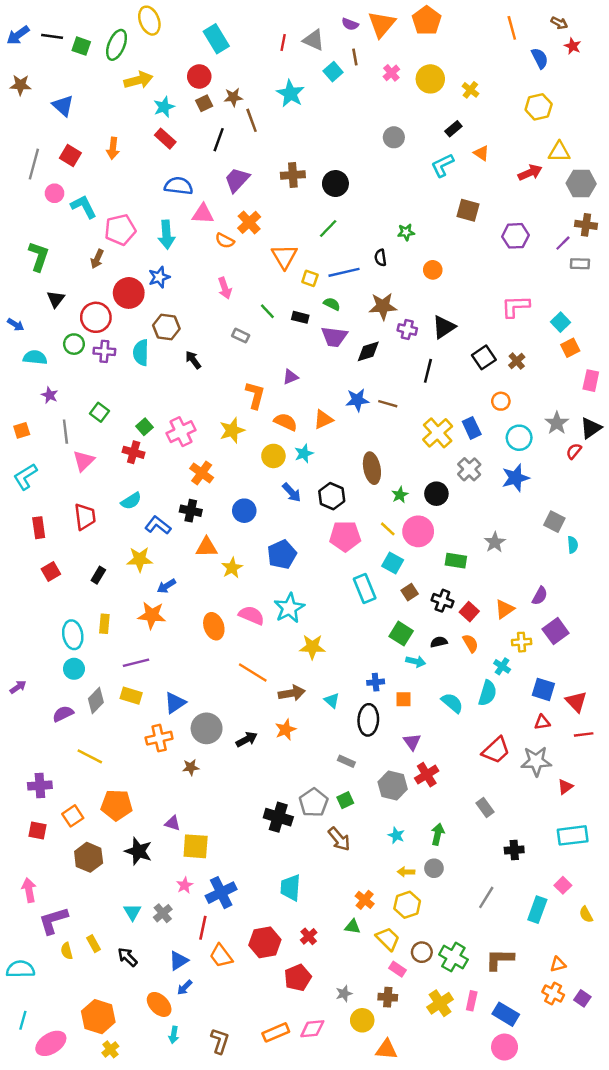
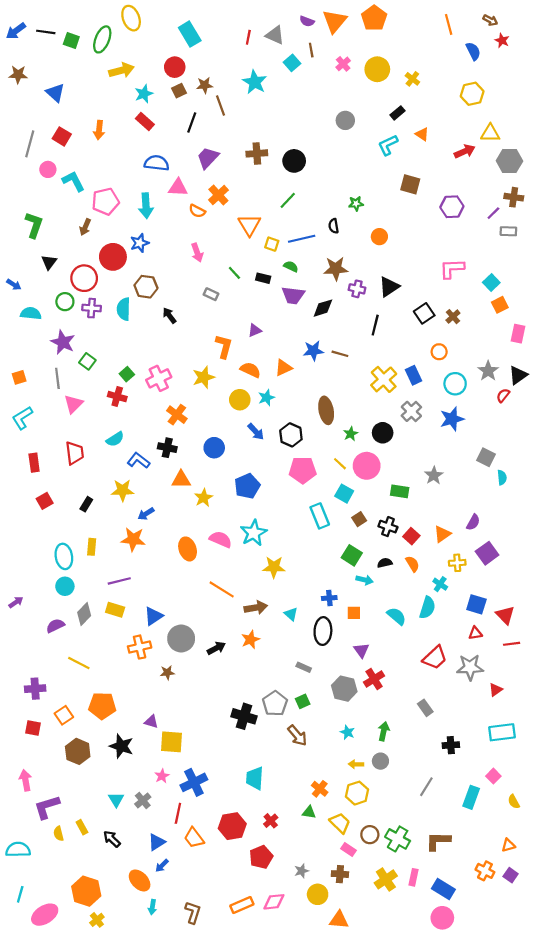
purple star: (50, 395) -> (63, 342), moved, size x1.6
orange triangle: (558, 964) -> (508, 845), moved

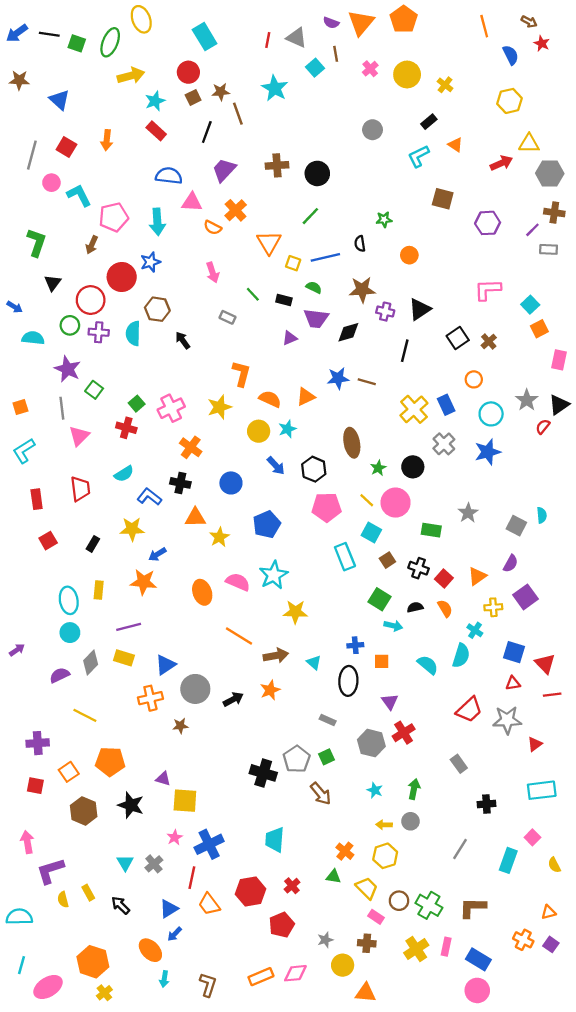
purple triangle: (255, 330) -> (290, 338), moved
gray square: (486, 457) -> (516, 526), moved

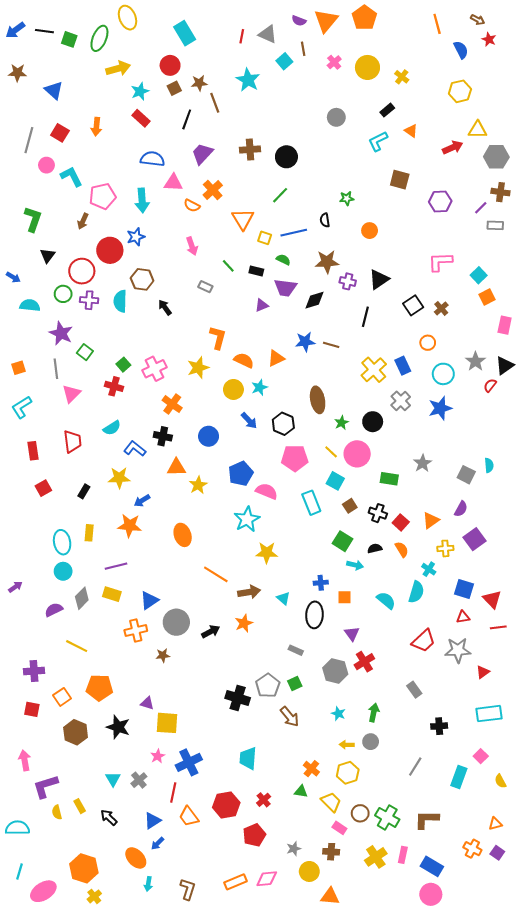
pink semicircle: (238, 582) -> (267, 491), moved

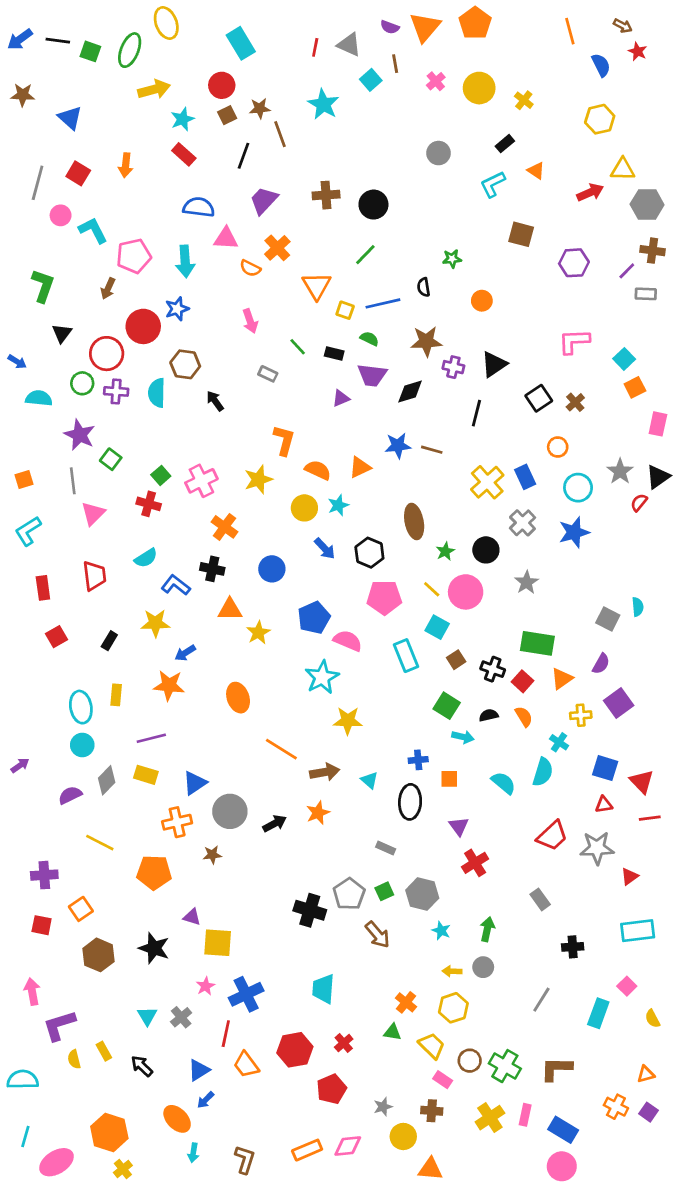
gray star: (423, 463) -> (527, 582), moved
green rectangle: (389, 479) -> (537, 643), moved, size x1.4
gray hexagon: (335, 671) -> (422, 894), moved
orange pentagon: (99, 688) -> (154, 872), moved

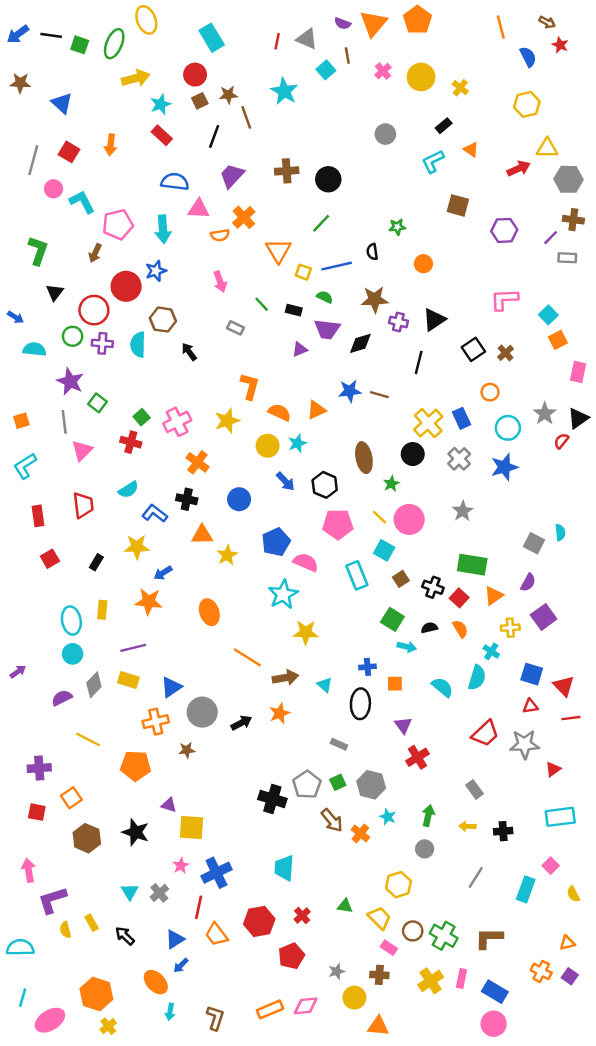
orange semicircle: (250, 268) -> (220, 235), turned -36
black circle: (486, 550) -> (413, 454), moved
yellow arrow: (452, 971) -> (467, 826), moved
orange cross: (406, 1002) -> (360, 833), moved

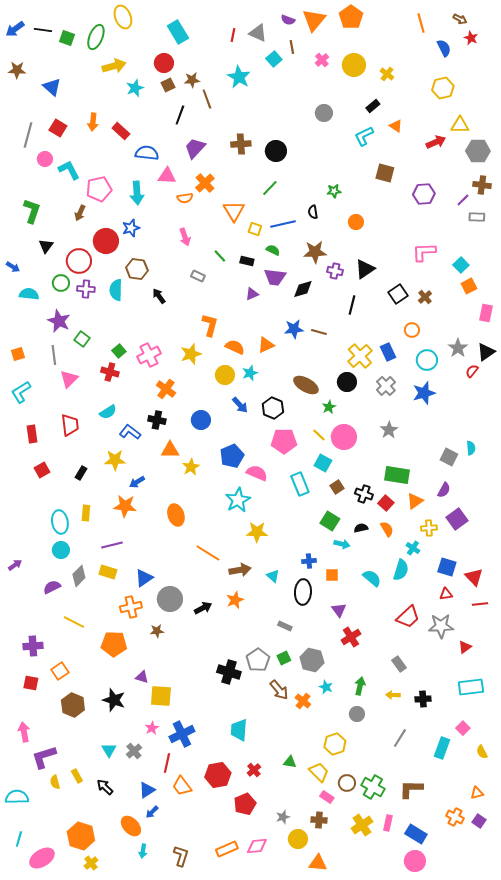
red rectangle: (162, 135) -> (121, 131), moved
brown ellipse: (364, 458) -> (306, 385), turned -50

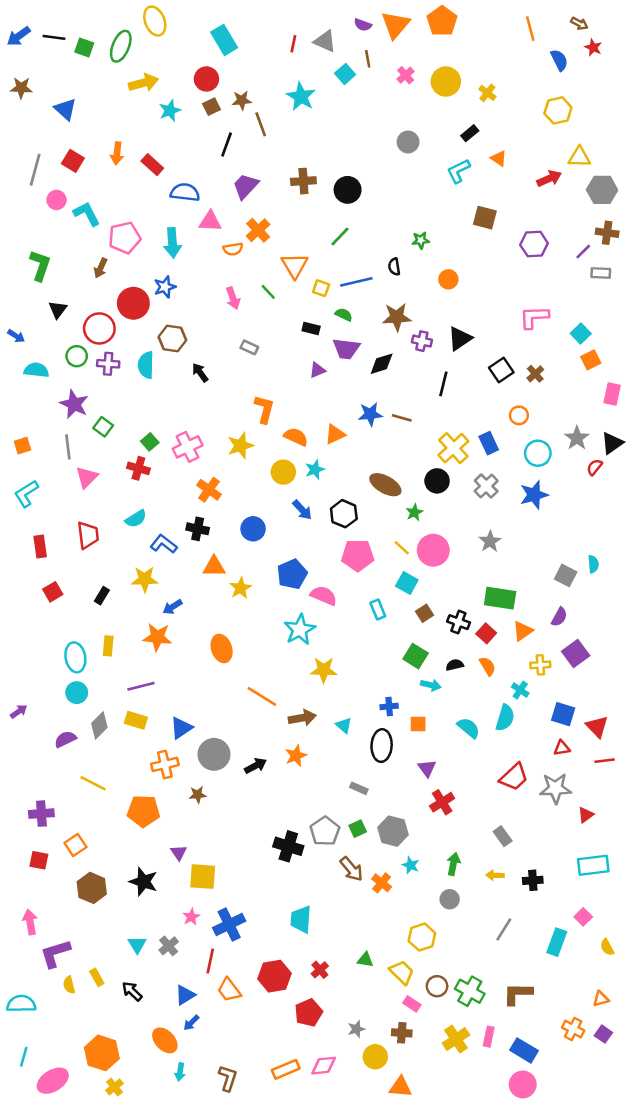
green line: (220, 256) -> (268, 292), moved
cyan rectangle: (300, 484) -> (378, 609), size x0.7
purple triangle: (142, 677) -> (179, 853), turned 40

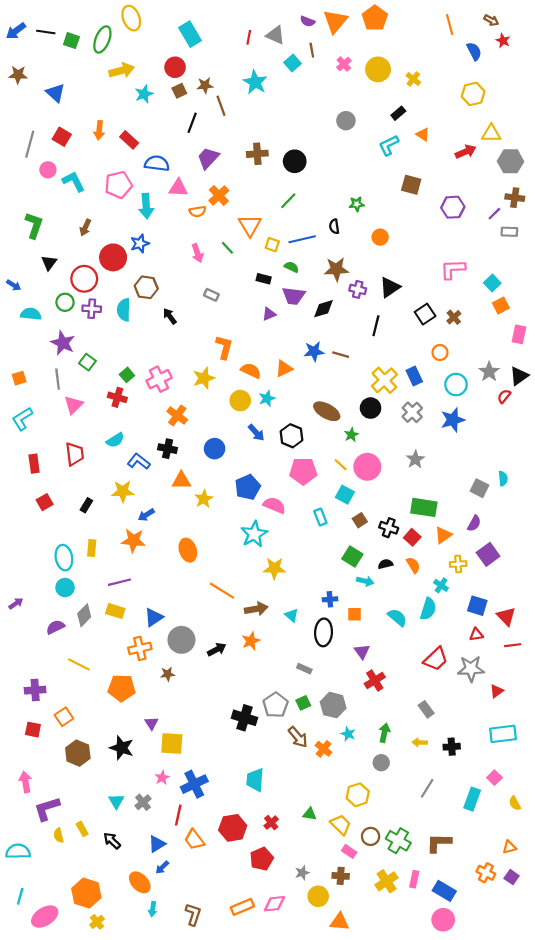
pink pentagon: (125, 238) -> (118, 185), moved

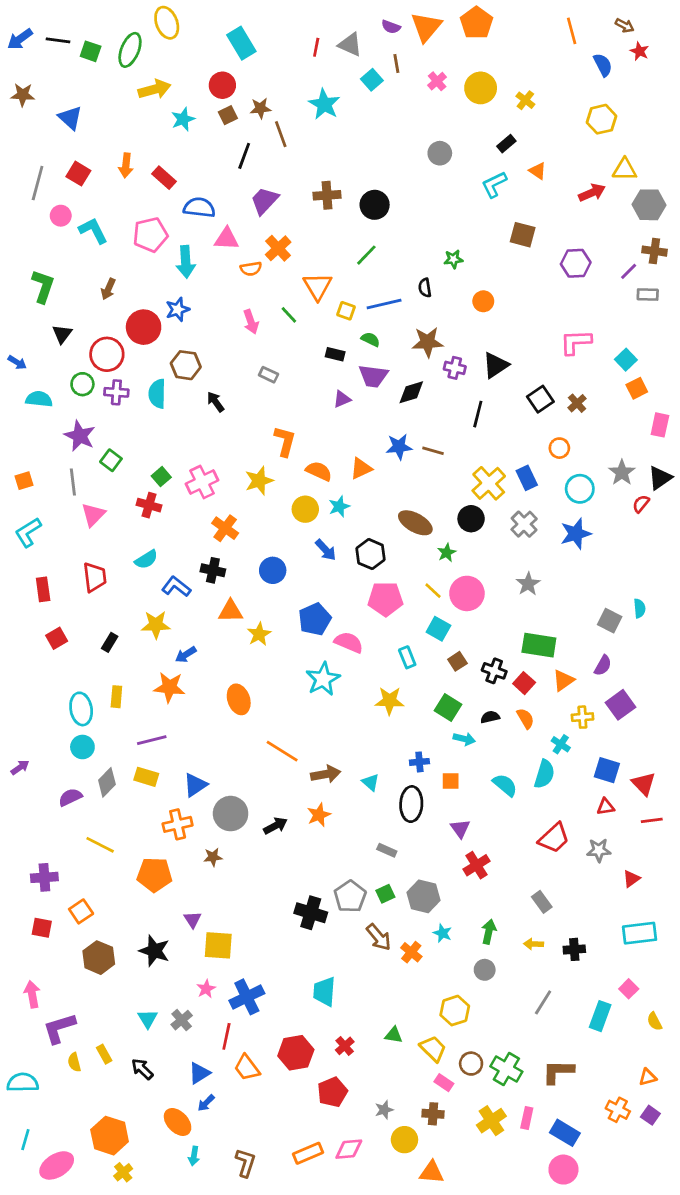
yellow star: (274, 568) -> (390, 701), moved
gray star: (471, 669) -> (599, 850), size x0.7

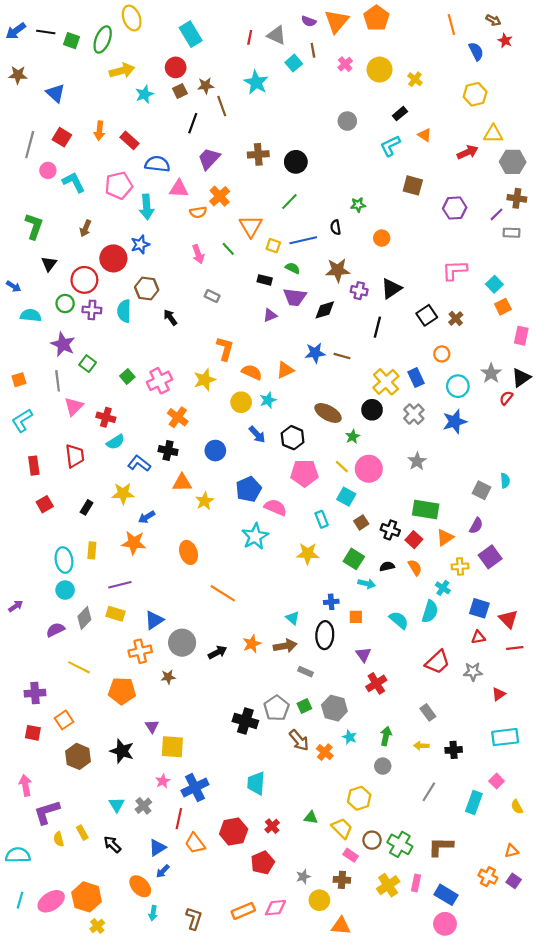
red cross: (149, 505) -> (106, 417), moved
brown arrow: (326, 774) -> (285, 646), moved
pink ellipse: (57, 1165) -> (51, 901), moved

